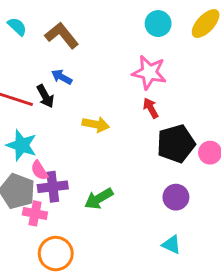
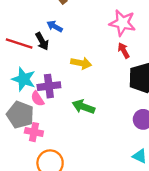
purple cross: (53, 187) -> (49, 86), moved
green arrow: (99, 199) -> (83, 107), moved, turned 50

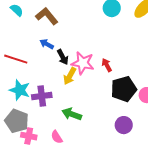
pink star: (122, 23) -> (83, 63), moved
black arrow: (42, 41) -> (63, 57), moved
yellow arrow: (81, 63) -> (70, 76), turned 108
pink semicircle: (37, 99) -> (57, 137), moved

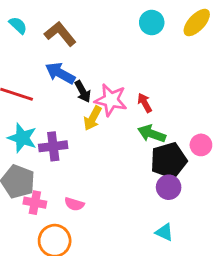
blue arrow: (47, 44) -> (60, 73), size x1.5
black pentagon: (124, 89) -> (169, 160), moved
green arrow: (72, 114) -> (152, 134), moved
pink semicircle: (57, 137) -> (74, 204), turned -40

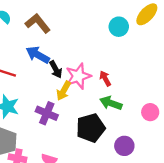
cyan circle: (152, 23) -> (119, 27), moved
pink star: (111, 100) -> (78, 76), turned -30
purple cross: (53, 146) -> (47, 113), moved, turned 30
black pentagon: (169, 160) -> (91, 128), moved

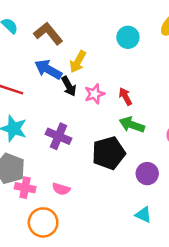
cyan circle: (119, 27) -> (128, 37), moved
pink star: (78, 76) -> (95, 94), size x0.7
yellow arrow: (64, 91) -> (78, 62), moved

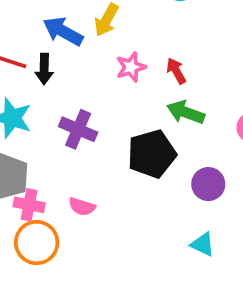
black arrow: (69, 86) -> (44, 69), moved, turned 30
orange circle: (43, 222) -> (37, 243), moved

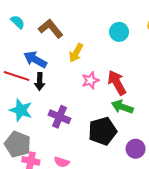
blue arrow: (63, 31) -> (35, 59), moved
red arrow: (176, 71) -> (117, 83), size x1.6

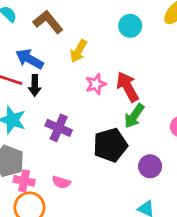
green arrow: (122, 107) -> (134, 116), turned -75

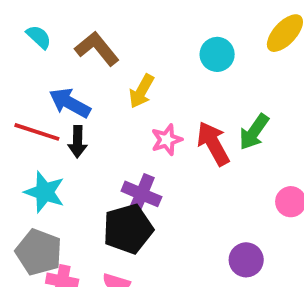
green arrow: (134, 116) -> (254, 132), moved
purple cross: (59, 128) -> (141, 194), moved
black pentagon: (110, 145) -> (128, 229), moved

